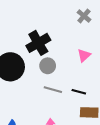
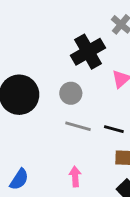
black cross: (38, 43) -> (88, 52), moved

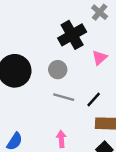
black line: (114, 129) -> (94, 100), turned -63

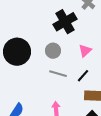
pink triangle: (100, 58) -> (85, 51), moved

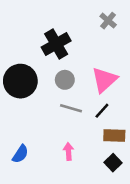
black cross: (65, 22) -> (56, 44), moved
pink triangle: (85, 51) -> (104, 80), size x1.6

